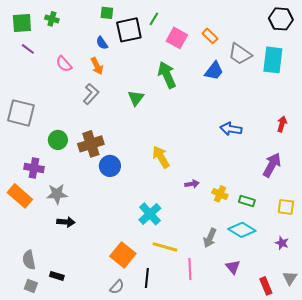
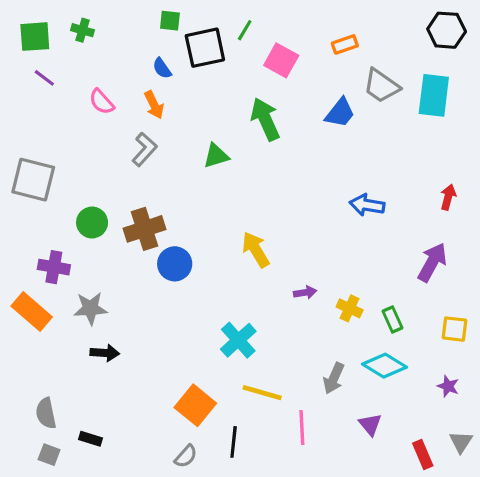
orange rectangle: (210, 36) -> (345, 44), moved, turned -63
green triangle: (136, 98) -> (216, 156), turned 36
green rectangle: (247, 201) -> (392, 319), turned 49

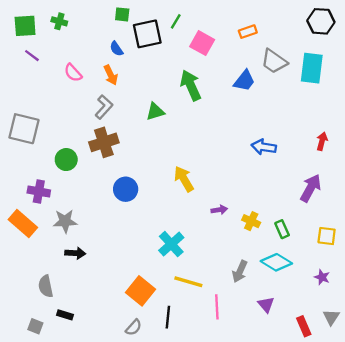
brown cross: (144, 229) -> (104, 142), moved
gray semicircle: (46, 413) -> (46, 286), moved

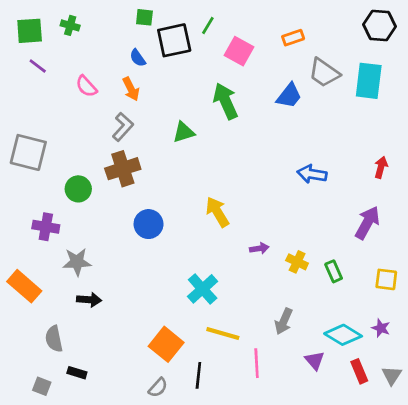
orange rectangle: (23, 223) -> (24, 286), moved
cyan diamond: (276, 262) -> (343, 335), moved
red rectangle: (304, 326) -> (359, 371), moved

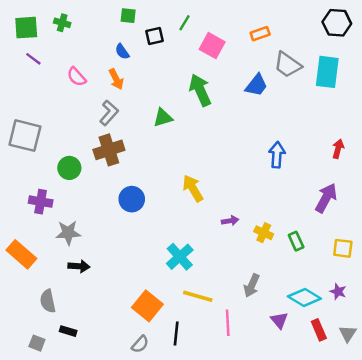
black square: (174, 40) -> (155, 36), size x0.6
blue arrow: (312, 174) -> (277, 155), turned 85

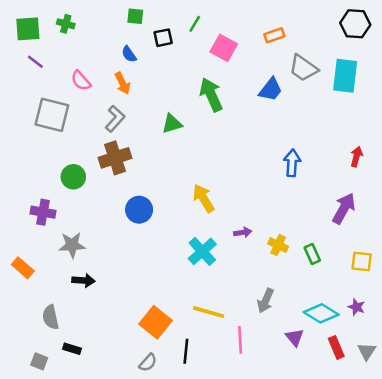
gray square: (25, 136) -> (52, 115), moved
orange rectangle: (21, 254) -> (23, 268), size x0.7
cyan cross: (180, 257) -> (202, 251), moved

